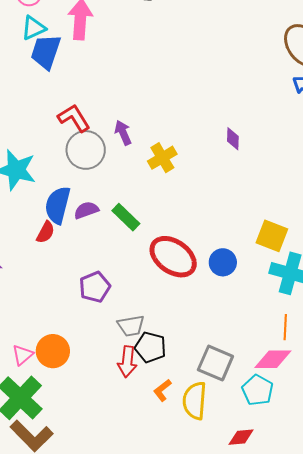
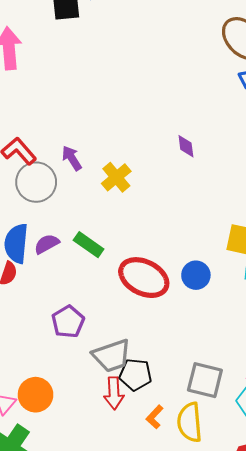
gray trapezoid: (131, 326) -> (112, 356), size x1.4

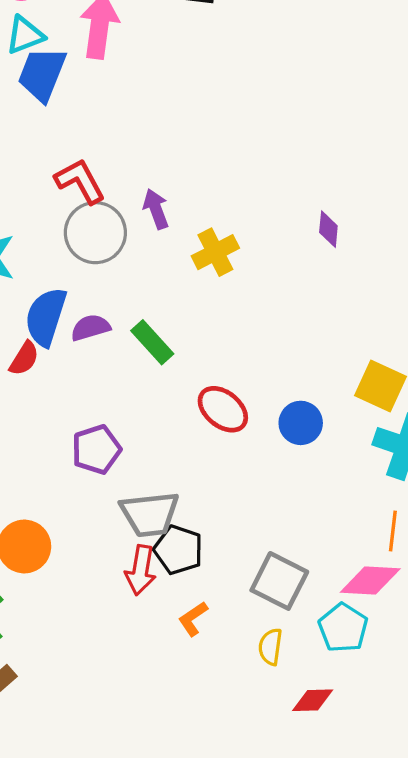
red ellipse: (144, 278) -> (223, 409), size x0.7
yellow semicircle: (190, 422) -> (270, 647), moved, size x0.6

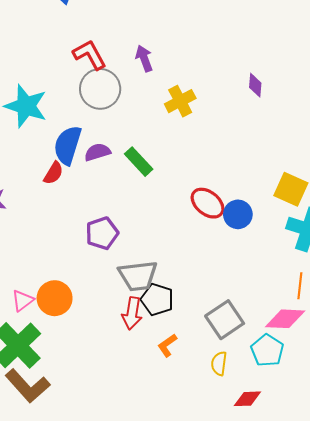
purple arrow: (156, 209) -> (144, 58), moved
red ellipse: (223, 409) -> (208, 203), moved
gray square: (279, 581) -> (225, 320), turned 30

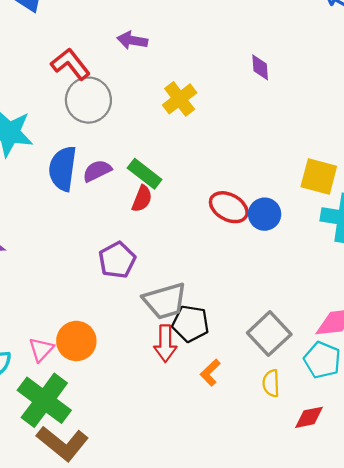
purple arrow: (144, 58) -> (132, 40), moved, turned -50
red semicircle: (53, 173) -> (142, 199), moved

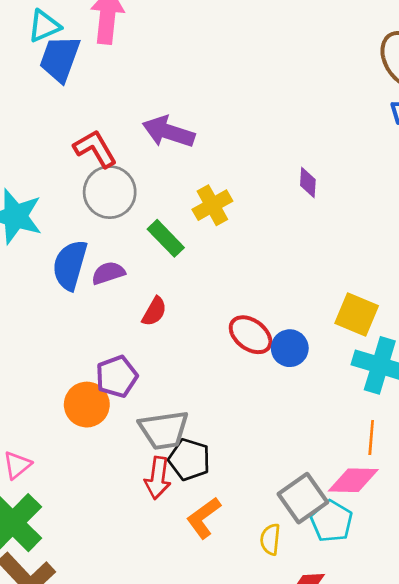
purple arrow: (132, 40) -> (169, 132), size x1.5
green rectangle: (145, 174) -> (166, 238), moved
gray square: (269, 334) -> (303, 498), moved
orange circle: (76, 341) -> (87, 405), moved
orange L-shape: (210, 373) -> (204, 518), size x1.4

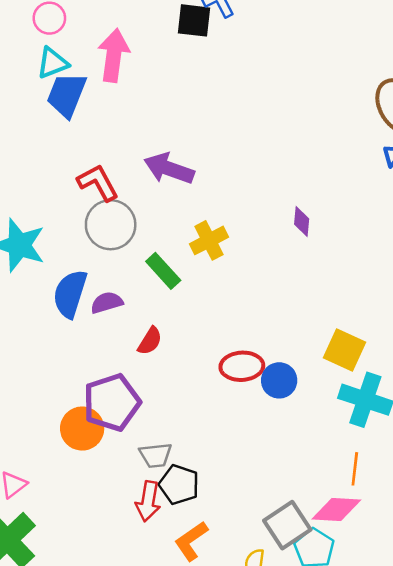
red ellipse: (251, 335) -> (242, 366), turned -42
purple pentagon: (117, 377) -> (112, 402), size x1.4
gray trapezoid: (164, 430) -> (156, 455), size x0.7

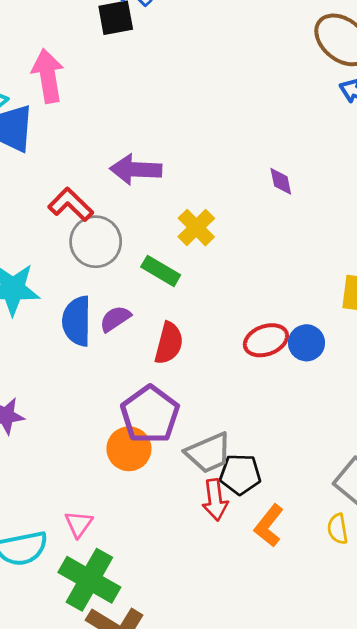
red semicircle: (150, 341) -> (169, 343), size x1.4
gray trapezoid: (156, 455) -> (209, 453), size x1.4

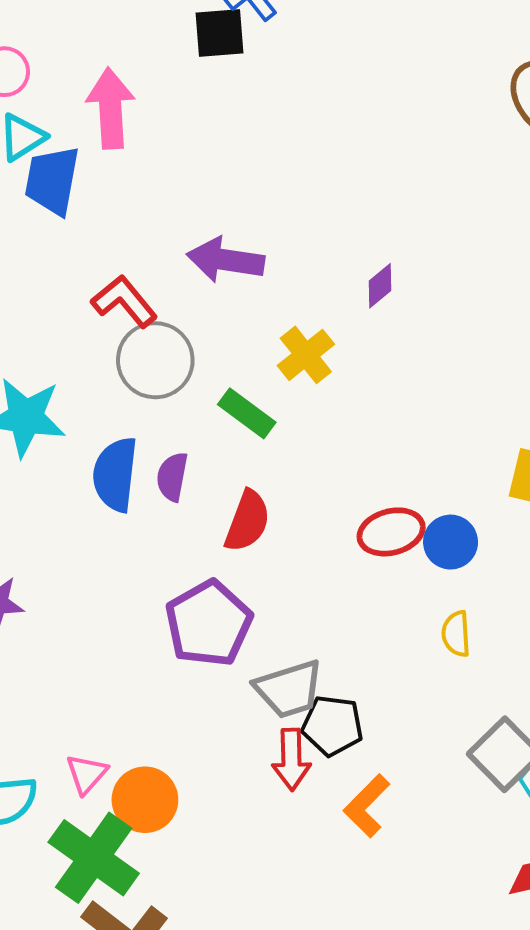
purple diamond: (281, 181) -> (380, 286), moved, turned 56
purple semicircle: (115, 319) -> (172, 477), turned -52
orange circle: (129, 449) -> (145, 800), moved
yellow semicircle: (338, 529) -> (456, 634), moved

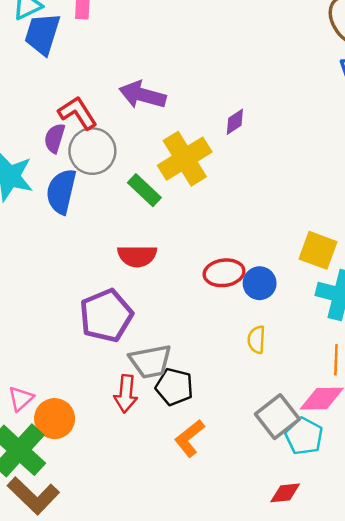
yellow cross: (306, 355) -> (185, 159), size x1.5
blue semicircle: (115, 474) -> (61, 191), moved
purple semicircle: (172, 477) -> (55, 138), moved
red semicircle: (247, 521) -> (137, 256), turned 63
red arrow: (291, 759) -> (126, 394), moved

